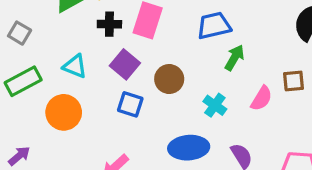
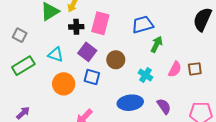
brown square: (294, 81) -> (195, 69), moved
orange circle: (64, 112) -> (64, 84), moved

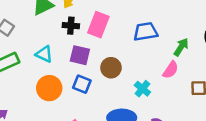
green arrow: (157, 44) -> (181, 47), moved
purple square: (87, 52) -> (80, 55), turned -30
pink semicircle: (175, 69) -> (171, 70), moved

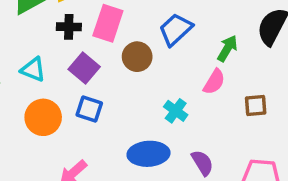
blue trapezoid: (146, 32) -> (176, 29), turned -30
purple square: (80, 55) -> (84, 68), turned 30
brown circle: (111, 68) -> (137, 57), moved

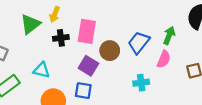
blue trapezoid: (176, 29) -> (139, 43), moved
purple square: (84, 68) -> (88, 66), moved
cyan cross: (176, 111) -> (141, 83), turned -35

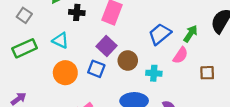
black cross: (61, 38) -> (77, 12), moved
brown circle: (110, 51) -> (128, 61), moved

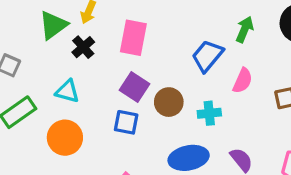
black cross: (77, 12) -> (83, 47), turned -35
green arrow: (191, 34) -> (245, 29), moved
orange circle: (65, 73) -> (65, 138), moved

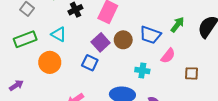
blue trapezoid: (207, 56) -> (150, 35), turned -125
brown circle: (169, 102) -> (123, 40), moved

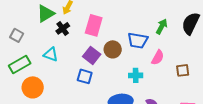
orange circle: (50, 62) -> (33, 87), moved

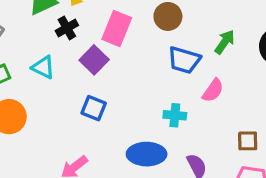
brown circle: (113, 49) -> (168, 16), moved
purple square: (92, 55) -> (94, 60), moved
brown square: (183, 70) -> (248, 141), moved

